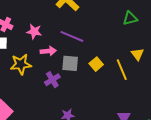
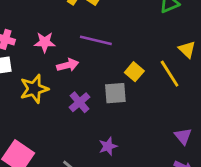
gray square: (70, 63) -> (115, 93), moved

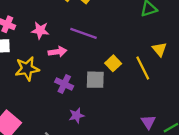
purple cross: (80, 102) -> (64, 84), turned -30
purple star: (108, 146) -> (76, 115), moved

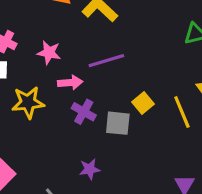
purple line: (84, 33) -> (106, 61), turned -40
purple cross: (64, 84) -> (84, 112), moved

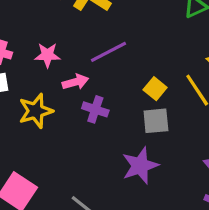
gray square: (118, 123) -> (156, 121), moved
purple star: (90, 169) -> (140, 166), moved, size x1.6

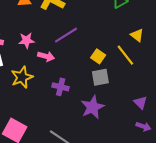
pink arrow: (75, 82) -> (46, 56), turned 35
purple cross: (95, 109) -> (61, 87), moved

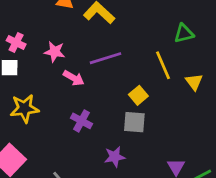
yellow line: (125, 55) -> (163, 65), moved
yellow star: (22, 77) -> (24, 108), moved
purple star: (92, 107) -> (115, 157), size x0.7

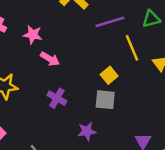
purple line: (105, 58) -> (110, 22), moved

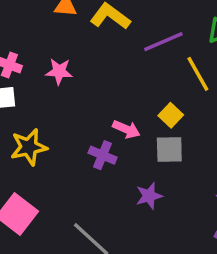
pink arrow: (50, 59) -> (126, 129), moved

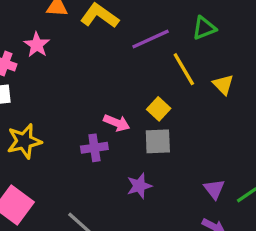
pink star: (59, 71) -> (37, 45), moved, turned 30
purple cross: (103, 155) -> (94, 148), turned -30

